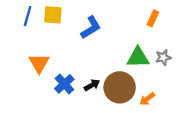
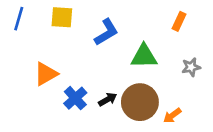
blue line: (28, 16) -> (19, 19), moved
green triangle: (138, 57) -> (144, 56), moved
orange triangle: (39, 63) -> (46, 74), turned 30

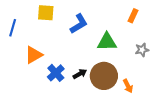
blue line: (19, 19) -> (13, 28), moved
orange arrow: (172, 116) -> (128, 86), turned -80

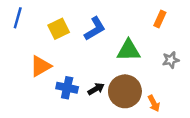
yellow square: (46, 13) -> (59, 29), moved, turned -30
blue line: (13, 28) -> (18, 18), moved
blue cross: (56, 73) -> (67, 88), turned -36

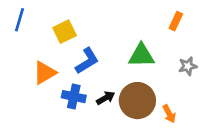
blue L-shape: (95, 29) -> (87, 61), moved

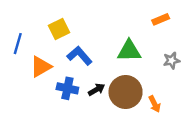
blue line: (19, 20) -> (18, 44), moved
orange rectangle: (176, 21) -> (161, 19), turned 42
blue L-shape: (87, 61) -> (80, 56), turned -100

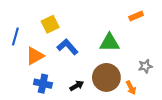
gray star: (172, 61) -> (145, 66), moved
blue cross: (67, 88) -> (43, 84), moved
black arrow: (97, 90) -> (77, 86), moved

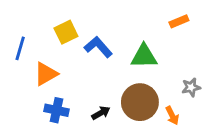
blue L-shape: (68, 47) -> (98, 47), moved

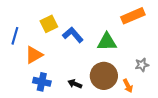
orange rectangle: (179, 21) -> (133, 16), size x1.6
black arrow: (101, 113) -> (75, 84), turned -128

